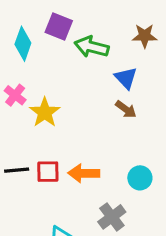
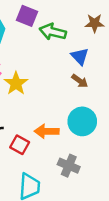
red square: (48, 172) -> (20, 145), moved, turned 30
cyan circle: (140, 178) -> (82, 121), moved, size x1.5
gray cross: (112, 217) -> (69, 166), turned -30

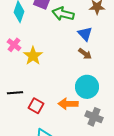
orange arrow: (47, 131) -> (68, 104), moved
gray cross: (69, 166) -> (94, 117), moved

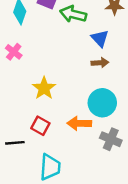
brown arrow: (85, 54) -> (100, 63), turned -40
yellow star: (33, 56) -> (44, 88), moved
black line: (15, 93) -> (15, 143), moved

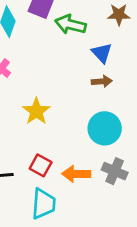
orange arrow: (79, 123) -> (76, 174), moved
red square: (40, 126) -> (41, 165), moved

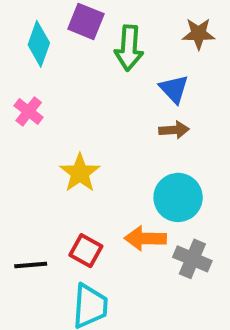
green arrow: (70, 25) -> (129, 48), turned -100
orange arrow: (76, 174) -> (145, 238), moved

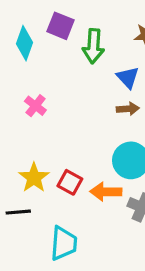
pink cross: (29, 111) -> (35, 106), moved
yellow star: (80, 173) -> (34, 178), moved
red square: (86, 251) -> (70, 182), moved

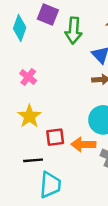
yellow star: (34, 178) -> (29, 116), moved
red square: (70, 182) -> (55, 137), turned -36
black line: (18, 212) -> (33, 160), moved

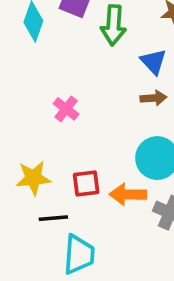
pink cross: (28, 77) -> (66, 109), moved
yellow star: (29, 116) -> (33, 178), moved, turned 30

